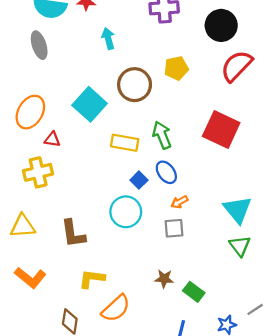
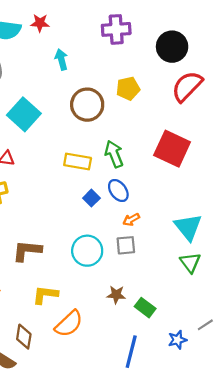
cyan square: (90, 104) -> (24, 114), moved
cyan circle: (126, 212) -> (87, 251), moved
brown L-shape: (73, 234) -> (27, 251), turned 104

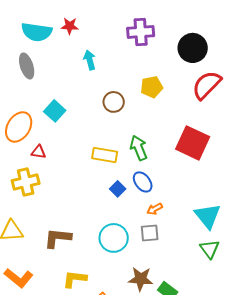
brown circle: (87, 105) -> (114, 102), size x0.7
cyan square: (24, 114) -> (55, 111), size x0.7
brown star: (116, 295) -> (141, 279), size x1.4

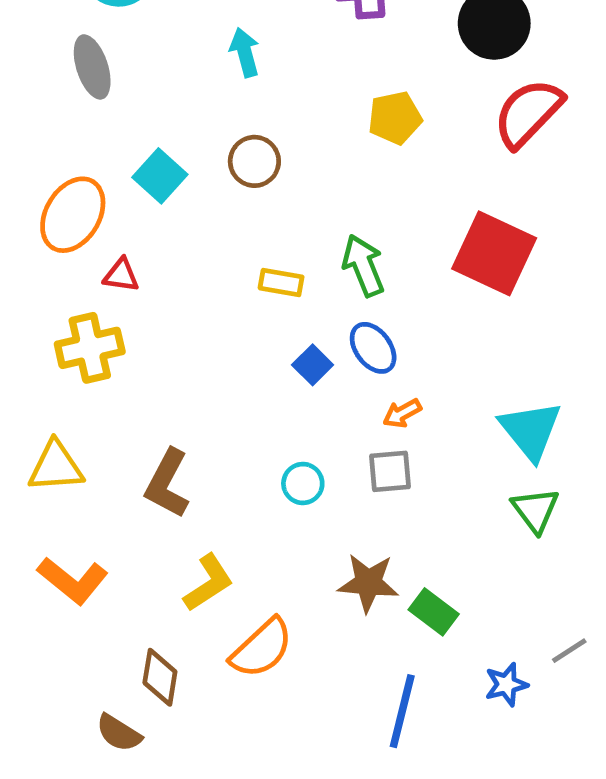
brown circle: (114, 102) -> (254, 161), moved
yellow rectangle: (105, 155) -> (281, 283), size x0.7
brown L-shape: (58, 238) -> (167, 484), turned -68
cyan circle: (114, 238) -> (303, 484), size x0.6
yellow L-shape: (75, 279) -> (208, 583), turned 140

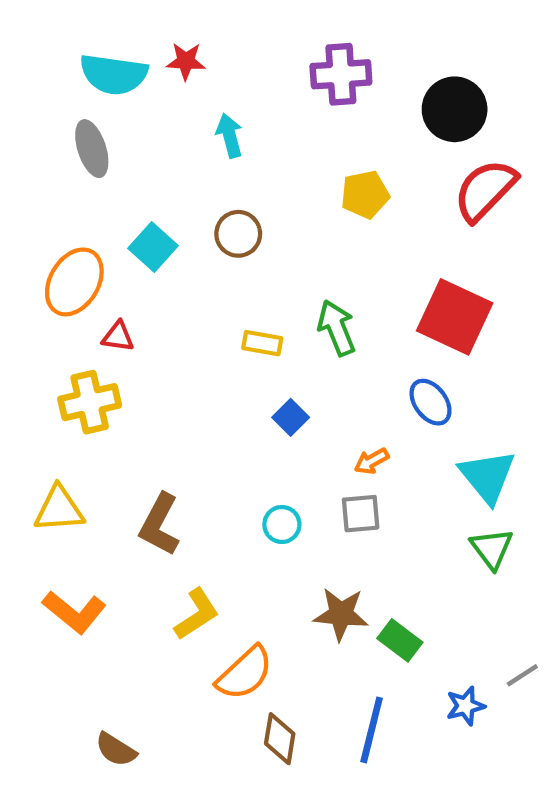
blue ellipse: (373, 348) -> (431, 402), moved
brown diamond: (160, 677) -> (280, 739), moved

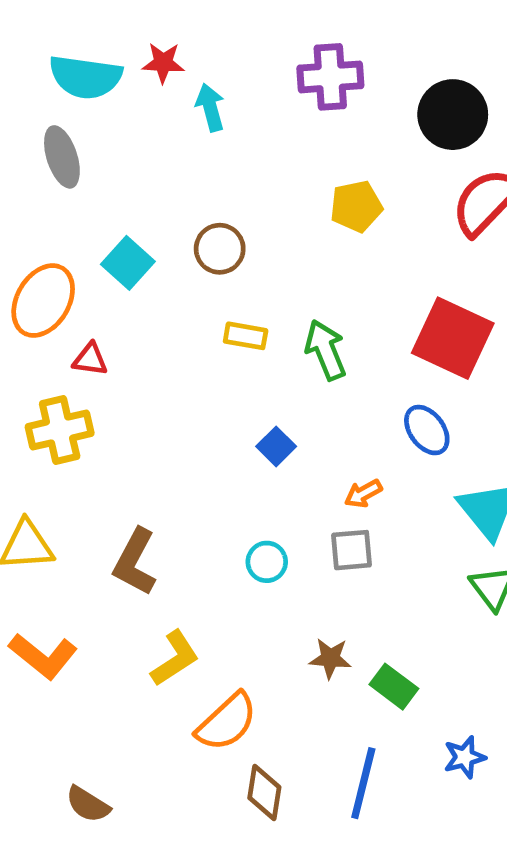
cyan arrow: (229, 135) -> (210, 107), moved
yellow rectangle: (262, 343) -> (246, 336), moved
brown star: (341, 614) -> (330, 658), size x0.7

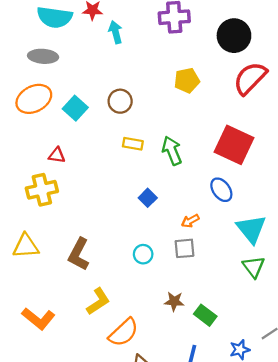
gray ellipse: (62, 157) -> (43, 56), turned -68
orange ellipse: (43, 301) -> (34, 99), moved, turned 32
orange L-shape: (43, 656) -> (38, 319), moved

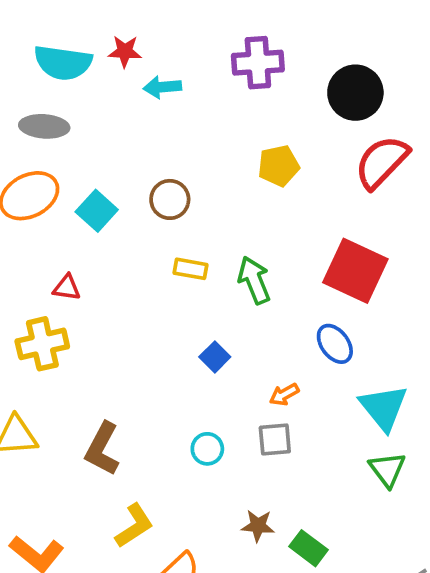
cyan arrow: (116, 32) -> (162, 87), turned -80

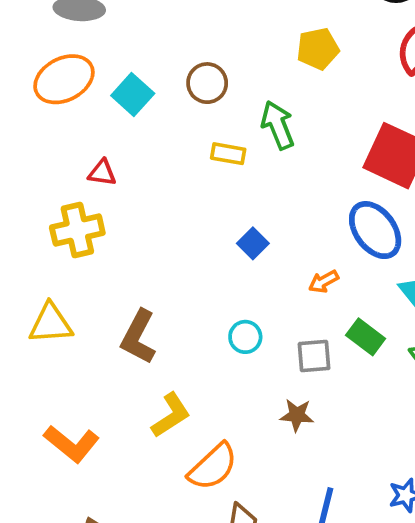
green arrow: (254, 280) -> (278, 125), moved
blue ellipse: (335, 344) -> (375, 230), size x1.4
gray square: (275, 439) -> (314, 356), moved
green rectangle: (309, 548) -> (366, 337), moved

